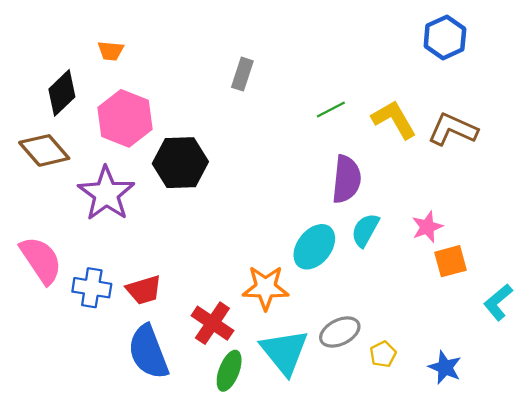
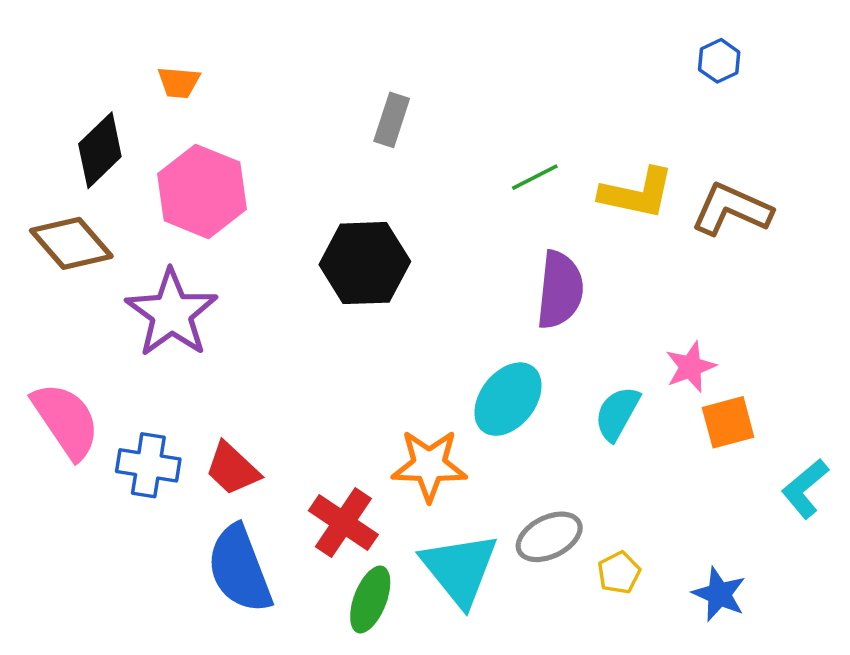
blue hexagon: (445, 38) -> (719, 61), size x0.6
yellow L-shape: (394, 119) -> (637, 193), turned 132
black hexagon: (180, 163) -> (365, 263), moved
cyan semicircle: (365, 230) -> (617, 413), moved
red trapezoid: (144, 290) -> (232, 469), turned 60

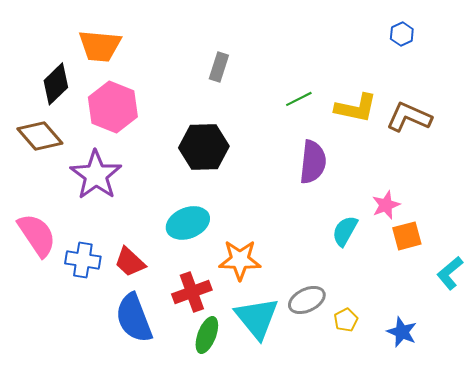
orange trapezoid: (179, 82) -> (100, 46), size x1.8
cyan ellipse: (508, 399) -> (188, 223), moved, turned 30
red cross: (343, 523) -> (192, 292), turned 36

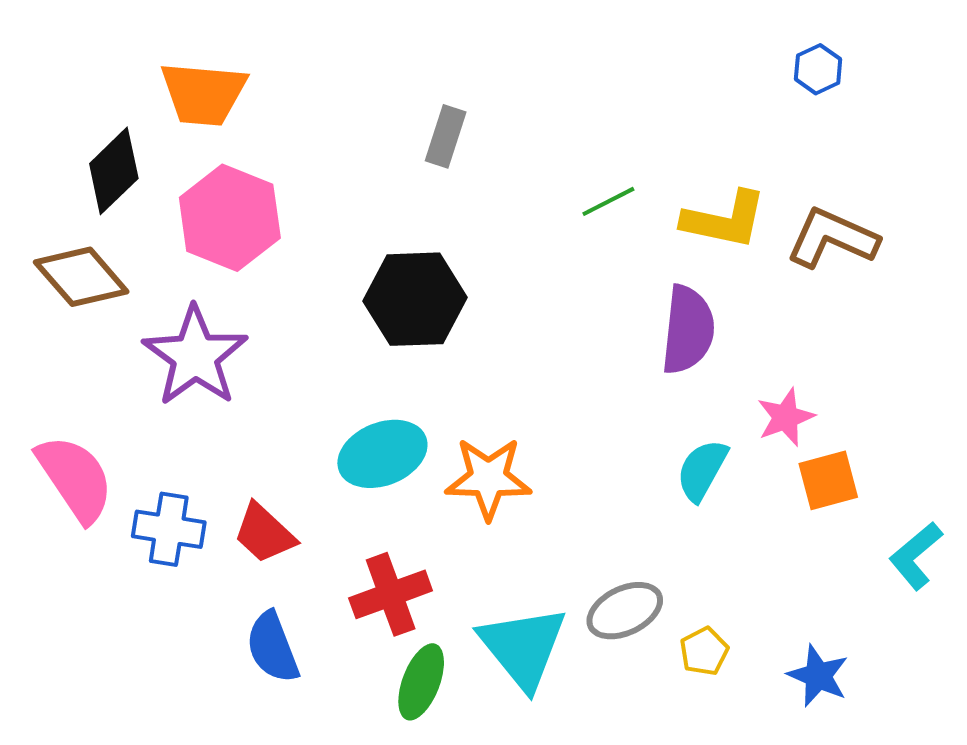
purple semicircle: (313, 162) -> (688, 330), moved
orange star: (240, 260) -> (488, 478), moved
blue semicircle: (134, 318) -> (273, 647), size x0.7

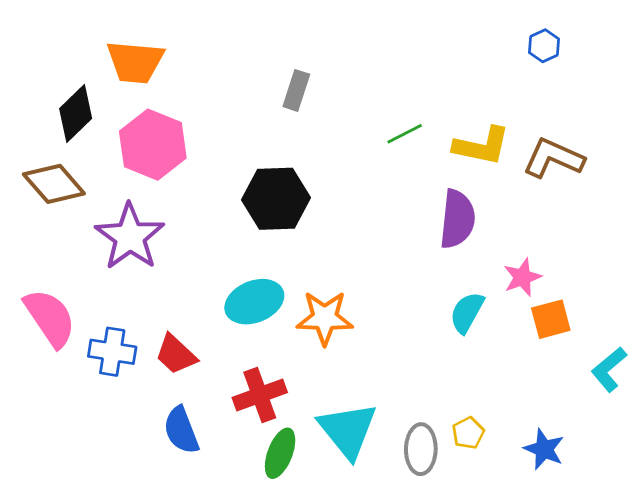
gray ellipse: (625, 611) -> (421, 449), moved, turned -63

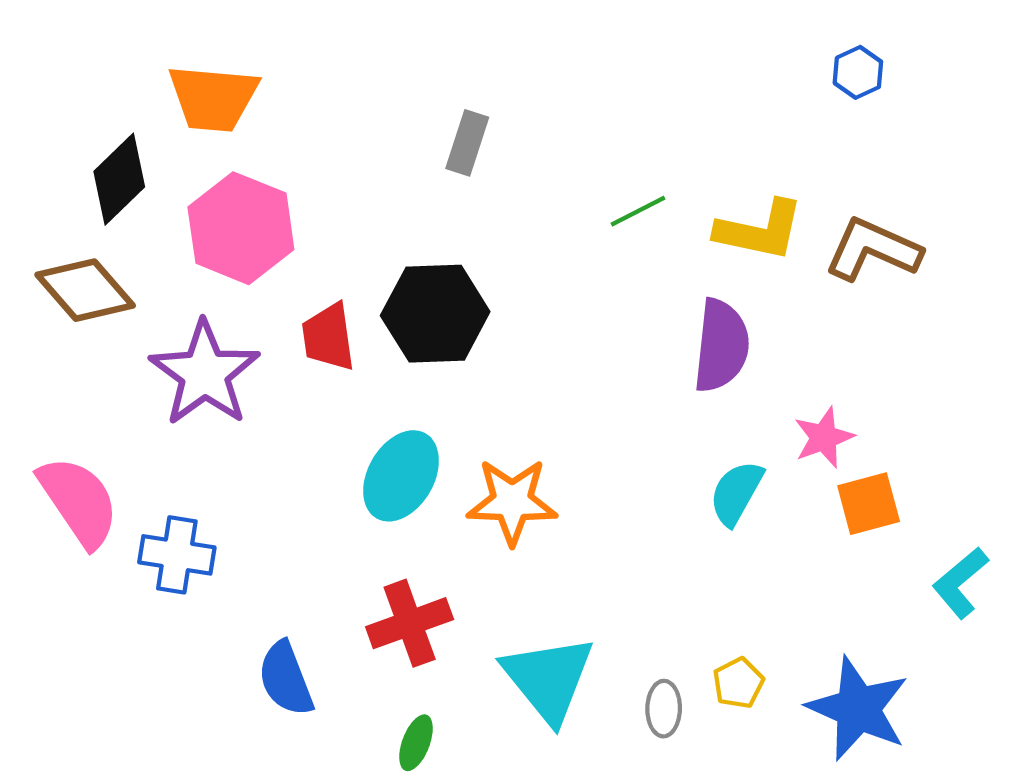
cyan ellipse: (254, 302) -> (401, 476), turned -38
red trapezoid: (176, 354) -> (328, 337), moved, turned 39
gray ellipse: (421, 449) -> (664, 709), size x0.7
blue star: (544, 449) -> (858, 709), size x1.6
green ellipse: (280, 453) -> (416, 743), moved, size x0.7

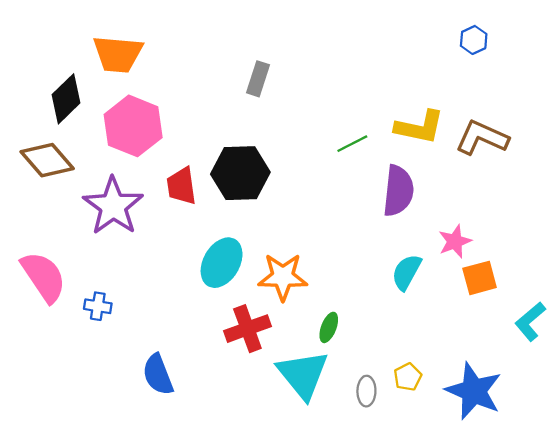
green line: (638, 211) -> (352, 144), moved
blue cross: (177, 555) -> (98, 306), size x0.7
red cross: (410, 623) -> (247, 329), moved
green ellipse: (416, 743) -> (329, 327), moved

